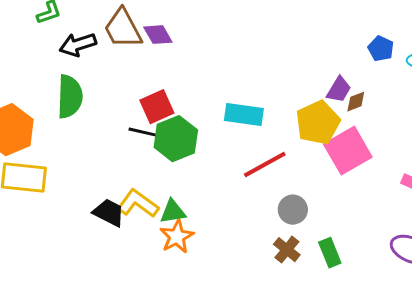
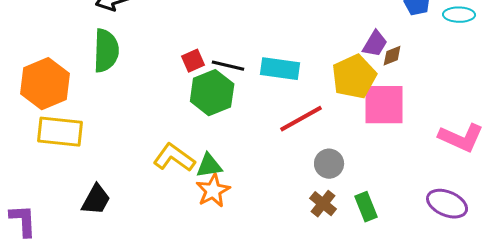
red square: (157, 107) -> (193, 61), size x0.7
black line: (145, 133) -> (228, 66), moved
pink square: (348, 151) -> (384, 105), turned 30
black trapezoid: (109, 213) -> (96, 200), moved, turned 92

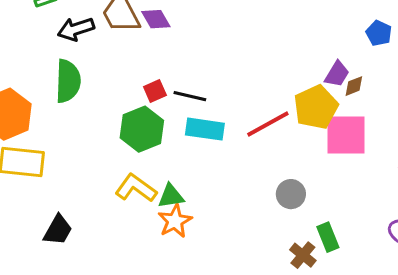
cyan rectangle: (280, 69) -> (205, 129), moved
green hexagon: (212, 93) -> (142, 129), moved
red line: (301, 119) -> (268, 124), moved
brown cross: (323, 204) -> (303, 255), moved

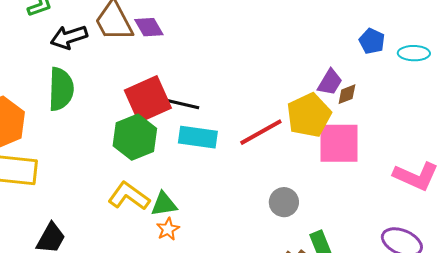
red square: (155, 91) -> (148, 99), size x2.0
orange star: (175, 221) -> (168, 229), size x0.7

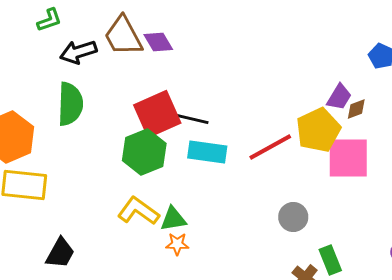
orange star: (168, 229) -> (177, 244), turned 30

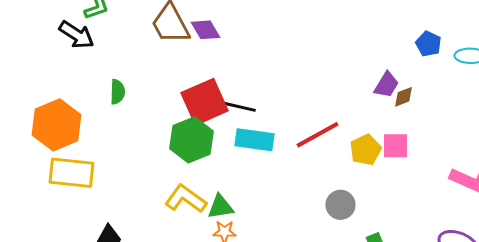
black arrow: (78, 52) -> (76, 35), moved, turned -129
green semicircle: (70, 104) -> (118, 92), size x0.6
yellow pentagon: (318, 130) -> (366, 150), moved, size x0.7
pink square: (348, 158) -> (396, 146), size x0.6

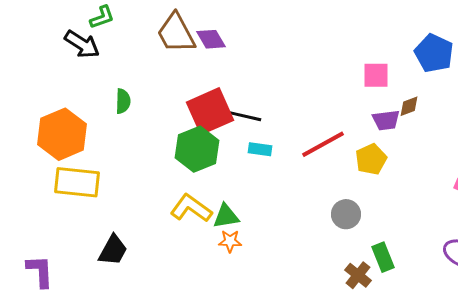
blue pentagon: (428, 44) -> (434, 53), size x1.5
purple trapezoid: (386, 85) -> (386, 120), moved, turned 52
cyan rectangle: (254, 140) -> (260, 149), size x0.6
pink square: (396, 146) -> (376, 75), moved

